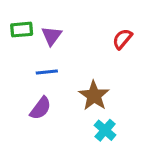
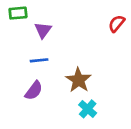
green rectangle: (22, 30) -> (18, 13), moved
red semicircle: (122, 39) -> (117, 24), moved

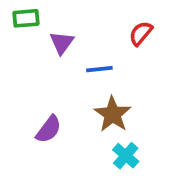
red semicircle: (117, 24) -> (141, 33), moved
blue line: (39, 60) -> (99, 69), moved

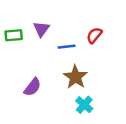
green rectangle: (26, 18) -> (14, 35), moved
red semicircle: (141, 33) -> (94, 35), moved

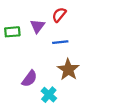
red semicircle: (94, 35) -> (59, 15), moved
cyan cross: (84, 105) -> (49, 95), moved

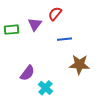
blue line: (60, 42) -> (65, 39), moved
brown star: (68, 70) -> (79, 65), moved, turned -30

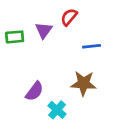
blue line: (65, 39) -> (91, 46), moved
brown star: (79, 65) -> (84, 83), moved

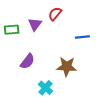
blue line: (91, 46) -> (82, 37), moved
purple semicircle: (34, 91) -> (27, 61), moved

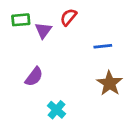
green rectangle: (12, 30) -> (21, 20), moved
brown star: (67, 67) -> (109, 83), moved, turned 30

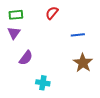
purple triangle: (43, 30) -> (14, 33), moved
cyan cross: (57, 110) -> (43, 83), turned -32

